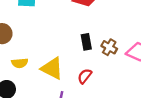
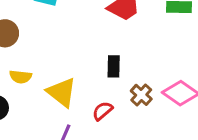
brown cross: (109, 47) -> (141, 95), moved

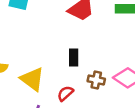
brown cross: (141, 95) -> (96, 80), turned -30

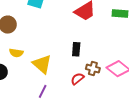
red semicircle: (65, 93) -> (77, 79), moved

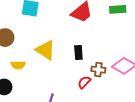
yellow triangle: (42, 64) -> (45, 50), moved

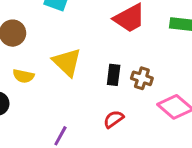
brown cross: (98, 70) -> (142, 78), moved

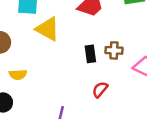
yellow triangle: (67, 62) -> (48, 29), moved

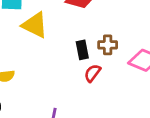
red semicircle: (100, 90) -> (92, 73), moved

